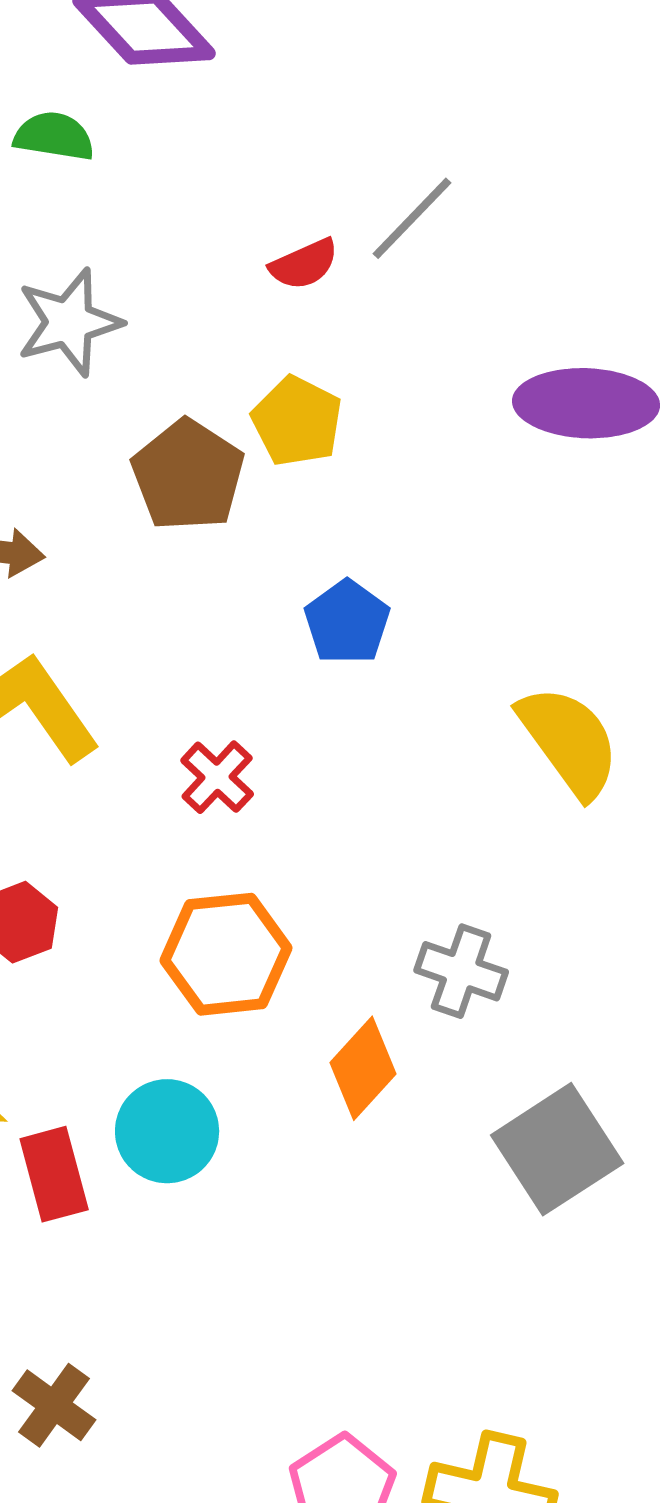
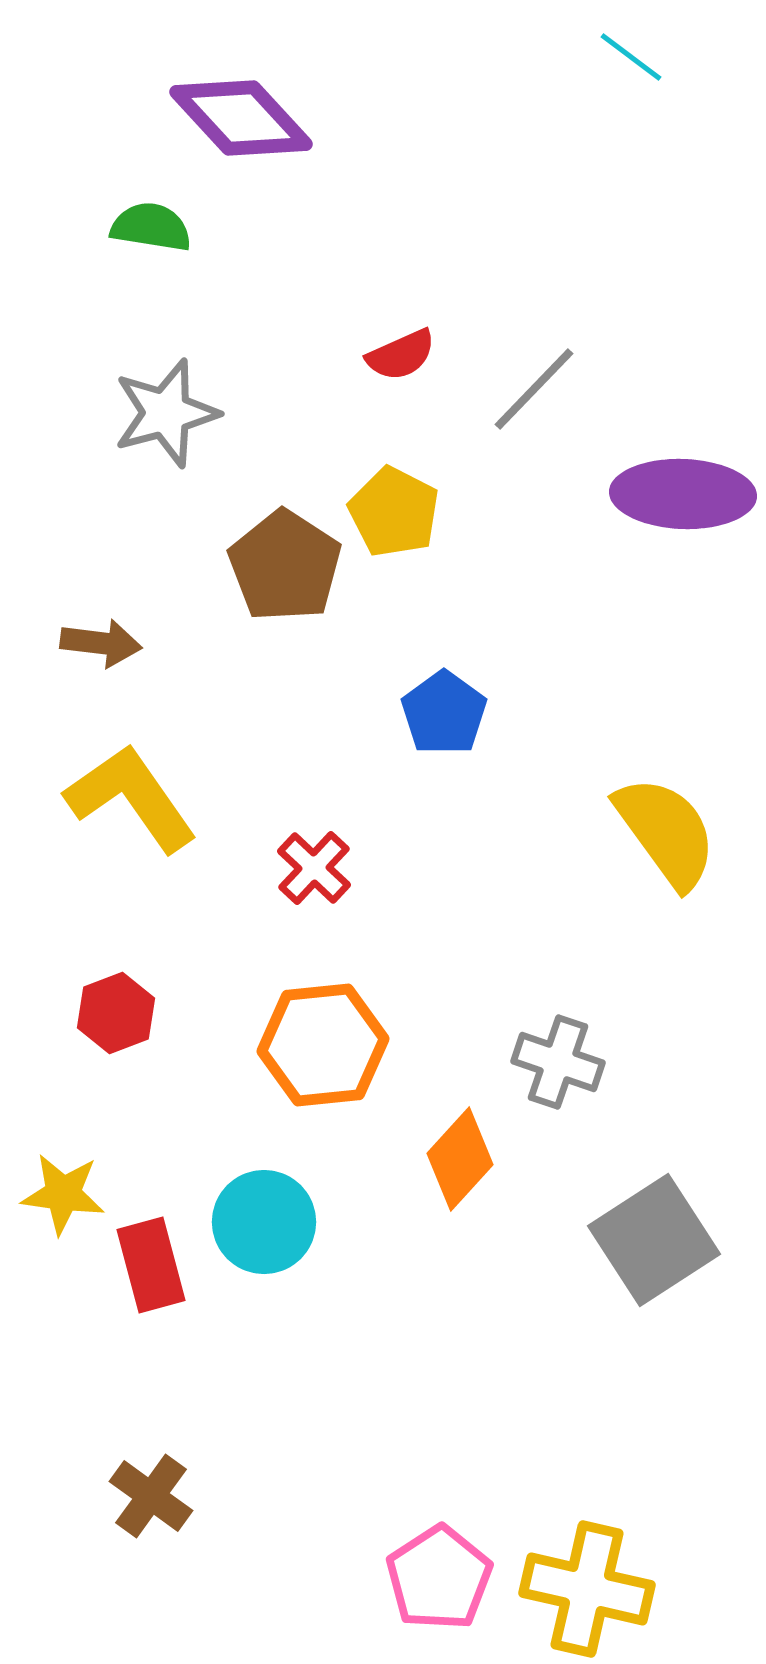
gray line: (412, 218) -> (534, 389), moved

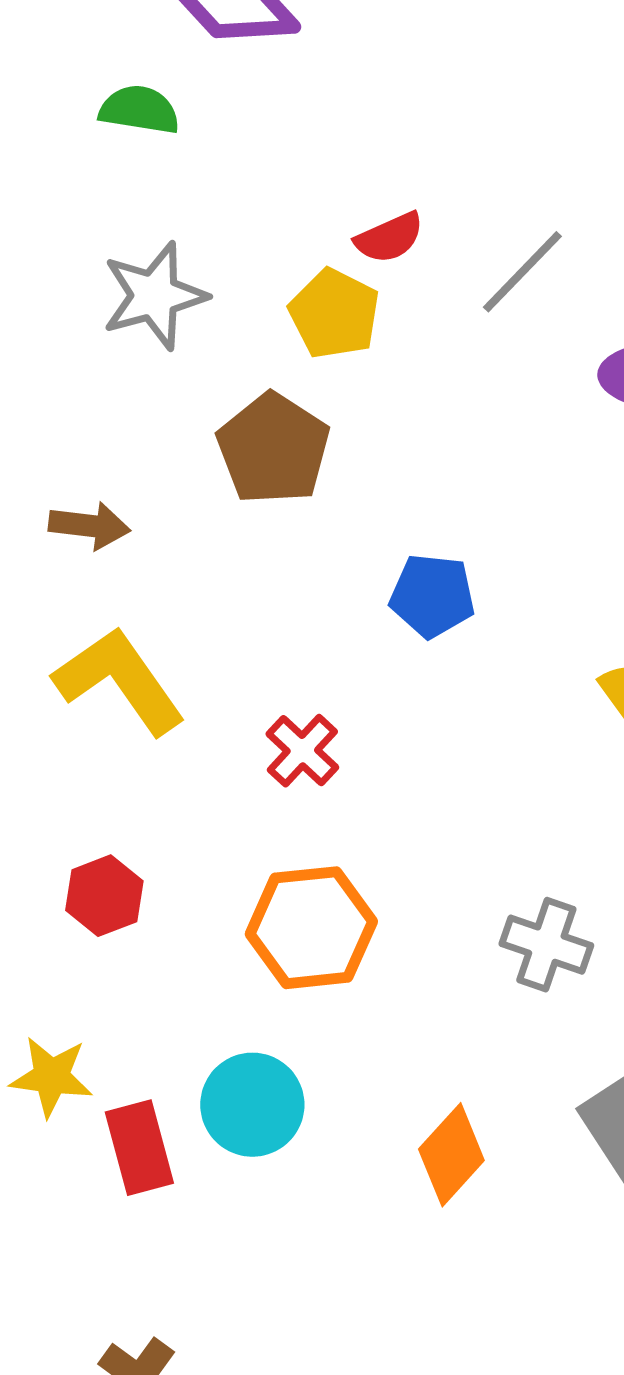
yellow pentagon: (394, 512) -> (334, 314), moved
blue pentagon: (444, 713) -> (432, 596), turned -30
orange diamond: (460, 1159) -> (451, 1155), moved

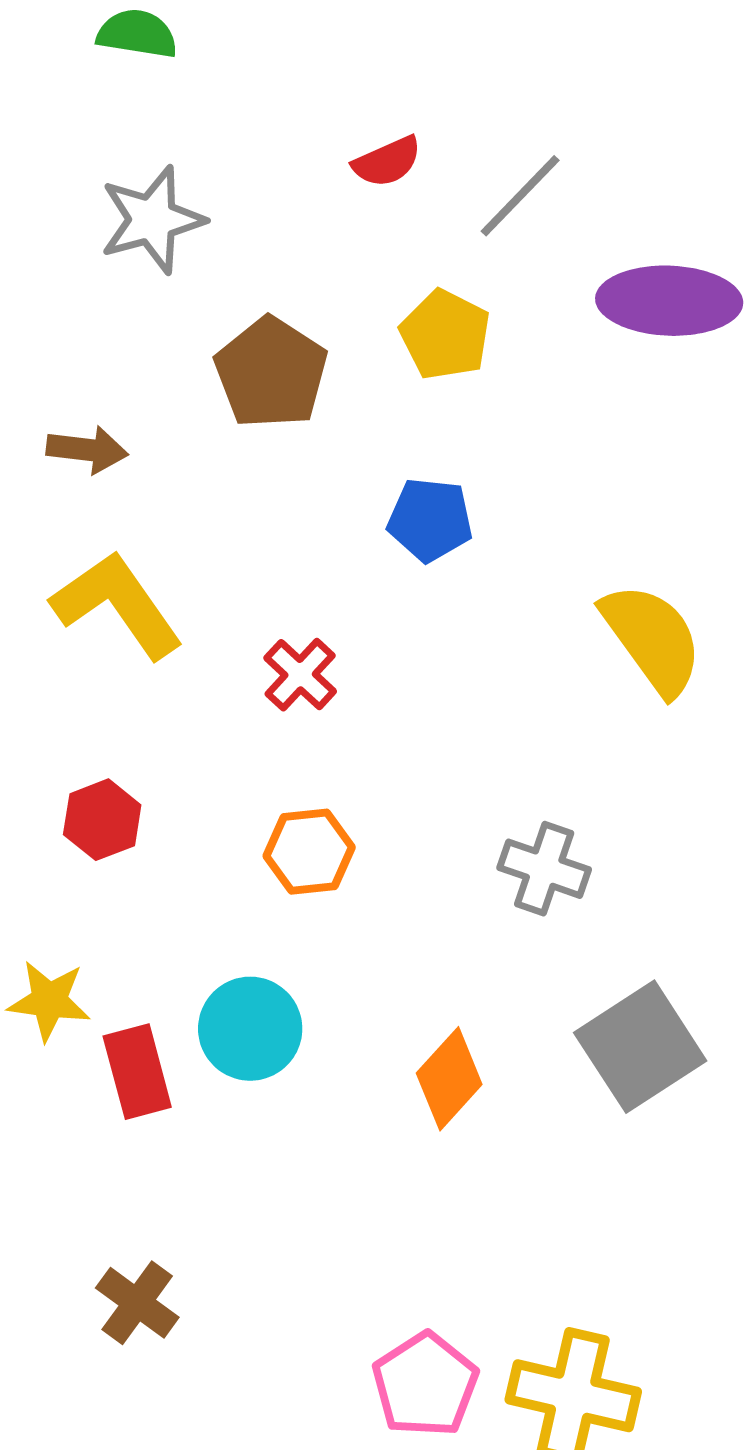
yellow pentagon: (334, 314) -> (445, 335), moved
orange hexagon: (311, 928) -> (309, 852), size x0.7

